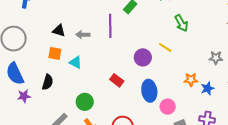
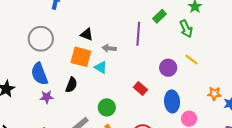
green arrow: (181, 23) -> (186, 29), moved
gray arrow: (83, 35) -> (109, 48), moved
orange square: (55, 53) -> (81, 57), size x1.5

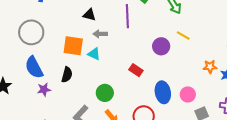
black triangle: (87, 34) -> (89, 15), moved
blue ellipse: (172, 101) -> (163, 92), moved

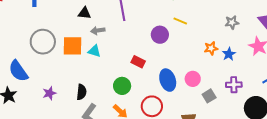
gray circle: (31, 32) -> (43, 42), moved
blue semicircle: (34, 67) -> (18, 71), moved
black semicircle: (67, 75) -> (82, 92), moved
green circle: (105, 93) -> (122, 86), moved

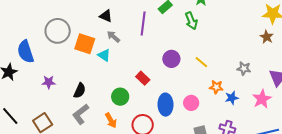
yellow line: (180, 21) -> (201, 62), moved
gray arrow: (98, 31) -> (113, 37), turned 32
pink circle: (193, 79) -> (191, 103), moved

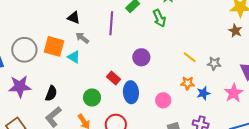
gray circle: (58, 31) -> (24, 50), moved
yellow line: (201, 62) -> (190, 57), moved
purple star: (49, 82) -> (20, 86), size x1.6
blue ellipse: (165, 105) -> (131, 92), moved

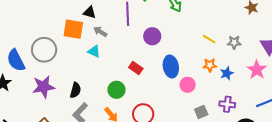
orange square: (54, 46) -> (73, 29), moved
purple circle: (141, 57) -> (152, 36), moved
blue ellipse: (131, 92) -> (171, 67), moved

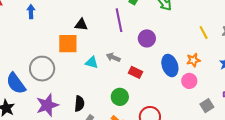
gray arrow: (100, 32) -> (113, 57), moved
yellow line: (209, 39) -> (204, 32), turned 40
orange star: (210, 65) -> (193, 60), moved

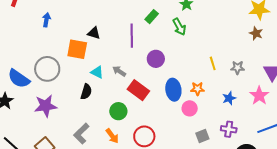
blue arrow: (31, 12) -> (46, 20), moved
red rectangle: (136, 72) -> (138, 90), size x1.5
blue semicircle: (16, 83) -> (19, 79), turned -30
black semicircle: (79, 104) -> (86, 92), moved

